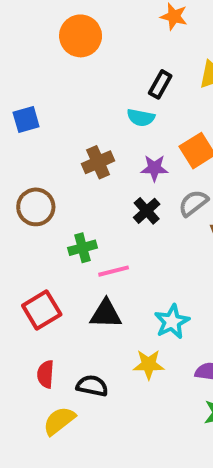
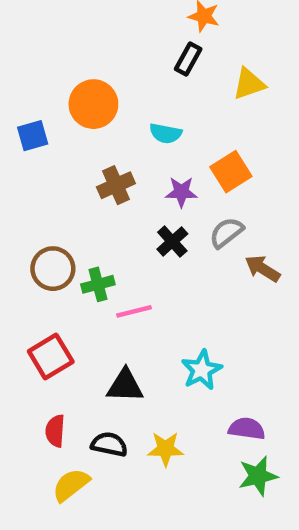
orange circle: (81, 36) -> (93, 104), moved
black rectangle: (160, 84) -> (188, 59), moved
brown circle: (36, 207) -> (53, 269), moved
black triangle: (106, 314) -> (125, 386), moved
yellow star: (149, 364) -> (166, 449), moved

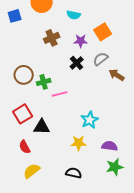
black triangle: (125, 386) -> (42, 127), moved
red semicircle: (55, 431) -> (25, 147), turned -32
black semicircle: (109, 444) -> (74, 173), moved
yellow star: (166, 449) -> (79, 143), moved

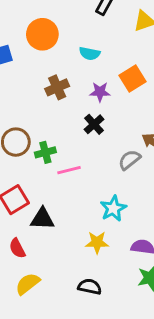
gray semicircle: (101, 59) -> (129, 160), moved

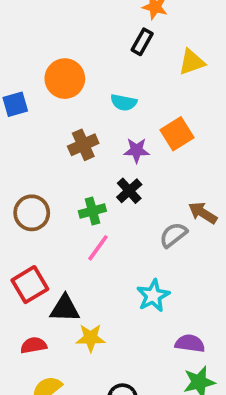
green cross: (45, 152) -> (92, 211), moved
pink line: (69, 170) -> (98, 248), turned -40
yellow star: (97, 242) -> (91, 338), moved
red semicircle: (17, 248) -> (34, 345), turned 108

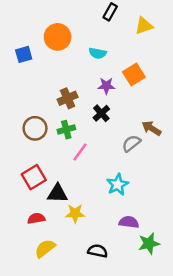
brown cross: (83, 145) -> (68, 98), moved
green cross: (92, 211) -> (66, 130), moved
purple semicircle: (190, 343) -> (129, 222), moved

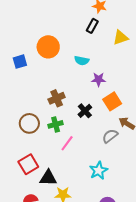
orange square: (134, 74) -> (112, 101), moved
purple star: (106, 86) -> (99, 79), moved

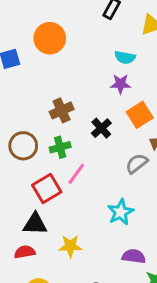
cyan semicircle: (82, 61) -> (125, 57), moved
red square: (28, 164) -> (47, 189), moved
black triangle: (48, 178) -> (35, 224), moved

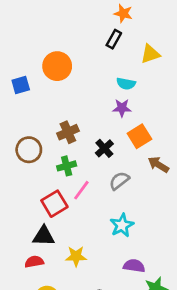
brown circle: (23, 146) -> (29, 150), moved
gray semicircle: (137, 163) -> (119, 181), moved

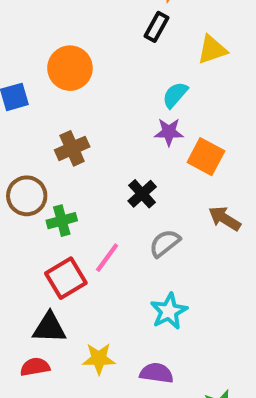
cyan semicircle: (126, 84) -> (175, 95), turned 120
brown cross: (68, 132) -> (72, 148), moved
orange square: (139, 136) -> (206, 157), moved, turned -30
green cross: (67, 166) -> (62, 221), moved
purple semicircle: (134, 266) -> (157, 373), moved

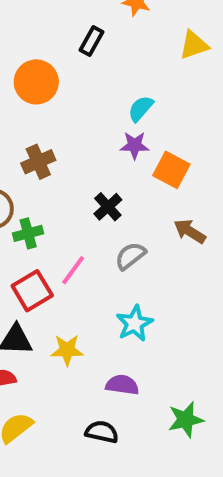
black rectangle: (157, 27) -> (92, 41), moved
yellow triangle: (212, 50) -> (194, 45), moved
yellow star: (99, 359) -> (67, 350), moved

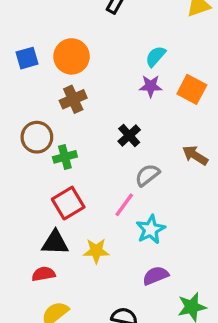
orange circle: (36, 82) -> (72, 56), moved
orange square: (171, 170) -> (192, 89), moved
pink line: (73, 270) -> (124, 205), moved
purple semicircle: (122, 385) -> (156, 276), moved, turned -30

